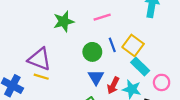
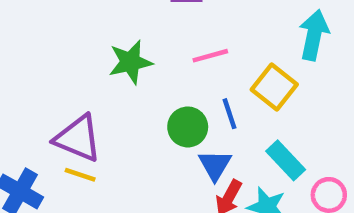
yellow square: (133, 45) -> (274, 87), moved
blue triangle: (96, 77) -> (215, 165), moved

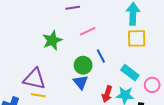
yellow square: (274, 87) -> (137, 38), moved, turned -30
blue triangle: (215, 165) -> (81, 82), moved

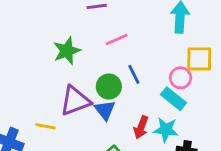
yellow square: (137, 38) -> (199, 59), moved
purple triangle: (34, 79) -> (75, 101), moved, turned -35
pink circle: (152, 85) -> (180, 78), moved

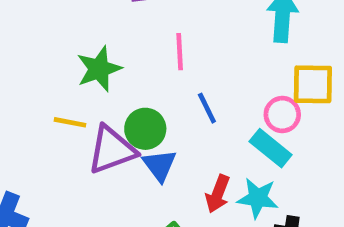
pink line: (117, 40) -> (180, 52), turned -70
green circle: (109, 86) -> (145, 129), moved
yellow line: (45, 126) -> (70, 122), moved

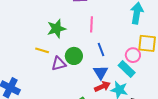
purple triangle: (112, 150) -> (59, 64), size x0.7
blue triangle: (160, 165) -> (101, 72), moved
red arrow: (218, 194) -> (102, 87), turned -140

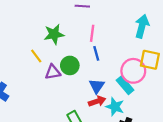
blue line: (101, 49) -> (96, 53), moved
yellow line: (42, 50) -> (36, 56), turned 32
pink circle: (133, 55) -> (133, 71), size x1.5

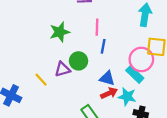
blue line: (96, 53) -> (103, 46), turned 32
yellow line: (36, 56) -> (41, 80), moved
blue triangle: (97, 86) -> (107, 78), turned -42

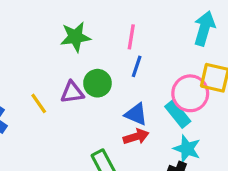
cyan star: (127, 97) -> (187, 149), moved

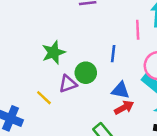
green star: (75, 37) -> (53, 52), moved
pink line: (131, 37) -> (138, 30), moved

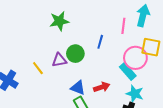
green star: (53, 52) -> (59, 21), moved
blue triangle: (120, 90) -> (78, 88), moved

